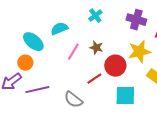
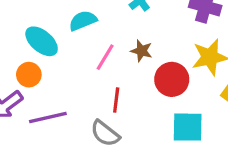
red line: (94, 79) -> (116, 100), moved, turned -49

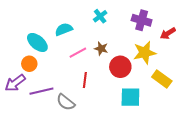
pink line: (105, 57) -> (78, 53), turned 30
gray semicircle: (105, 133) -> (66, 102), moved

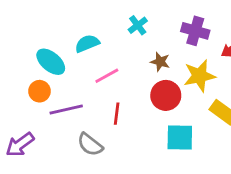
brown star: (101, 49) -> (160, 62), moved
purple arrow: (15, 83) -> (20, 145), moved
purple line: (41, 91) -> (66, 109), moved

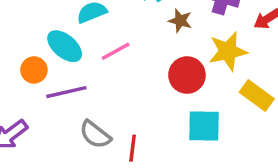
cyan ellipse: (51, 62) -> (65, 46), moved
brown star: (160, 62) -> (180, 21), moved
red line: (117, 114) -> (133, 148), moved

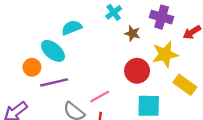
pink line: (116, 51) -> (100, 96), moved

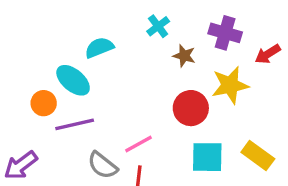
yellow rectangle: (185, 85) -> (258, 155), moved

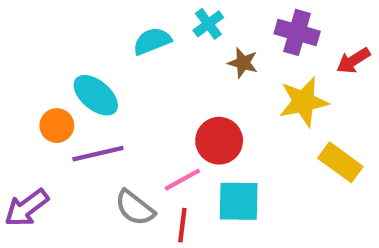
cyan semicircle: (99, 48) -> (152, 41), moved
red circle: (191, 108) -> (219, 141), moved
yellow rectangle: (258, 155) -> (340, 162), moved
cyan square: (207, 157) -> (239, 201), moved

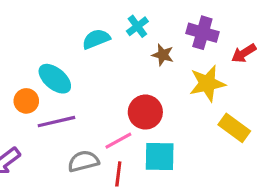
gray semicircle: (135, 208) -> (83, 161), turned 128

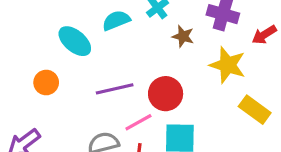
cyan ellipse: (55, 79) -> (75, 41), moved
yellow star: (207, 83) -> (228, 65), turned 30
purple line: (56, 122) -> (115, 89), moved

